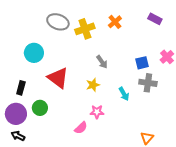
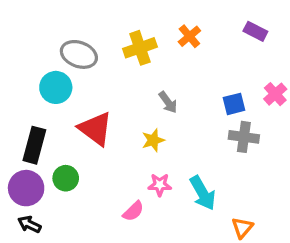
gray ellipse: (58, 22) -> (79, 54), moved
black rectangle: (21, 88) -> (34, 145), size x1.5
cyan arrow: (124, 94) -> (203, 193), moved, size x1.5

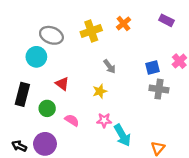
red triangle: (95, 129) -> (62, 84), size x0.6
green circle: (66, 178) -> (47, 108), moved
purple circle: (26, 188) -> (45, 144), moved
cyan arrow: (203, 193) -> (122, 135), moved
pink semicircle: (133, 211) -> (72, 120), moved, turned -104

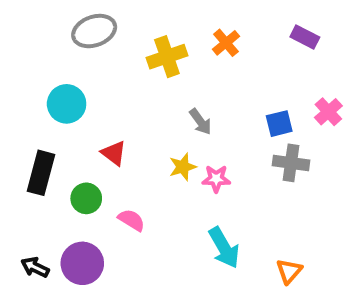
gray ellipse: (51, 35) -> (94, 31), moved, turned -40
pink star: (104, 120) -> (216, 179), moved

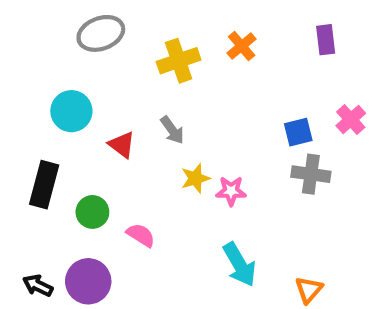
purple rectangle: (305, 37) -> (326, 40), turned 56
gray arrow: (200, 122) -> (172, 130), moved
red triangle: (114, 153) -> (122, 145), moved

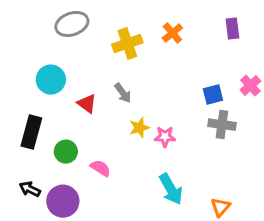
black arrow: (38, 285) -> (30, 189), moved

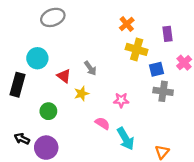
purple rectangle: (232, 28) -> (168, 34), moved
yellow cross: (127, 43) -> (137, 49), moved, turned 35
yellow star: (139, 128) -> (81, 94), moved
black rectangle: (31, 132) -> (18, 85), moved
pink semicircle: (100, 168) -> (102, 123), moved

